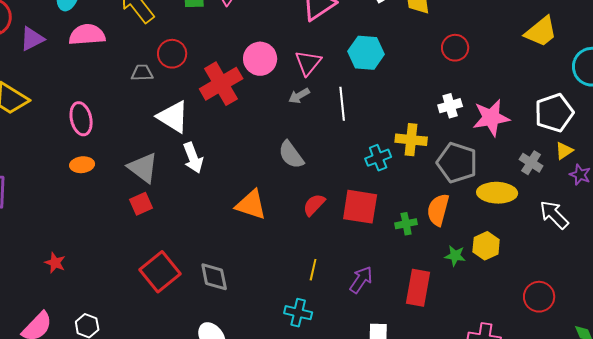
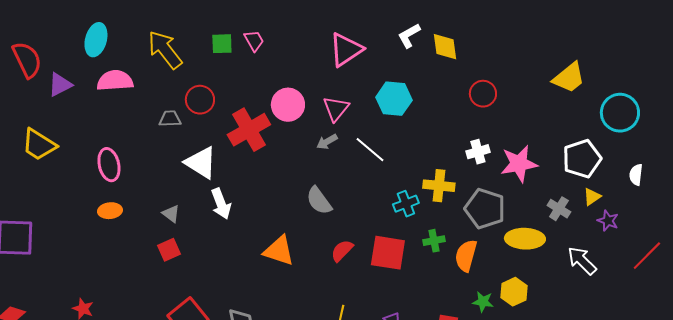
white line: (342, 104) -> (370, 150), turned -44
gray triangle: (143, 168) -> (171, 214), size x0.6
green cross: (406, 224) -> (434, 241), moved

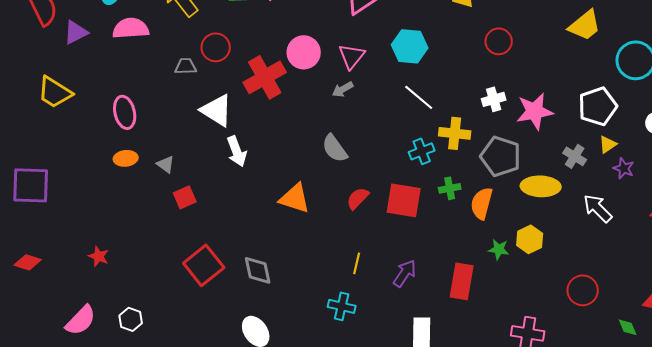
white line: (370, 150) -> (419, 97), moved
gray triangle: (171, 214) -> (166, 164), moved

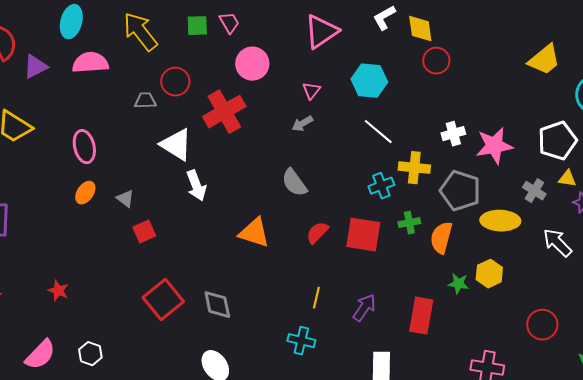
red circle: (499, 41) -> (436, 61), moved
pink circle: (304, 52) -> (252, 64), moved
pink triangle: (352, 56) -> (311, 91), size x0.7
yellow triangle: (608, 144) -> (567, 179), turned 42
orange ellipse: (126, 158) -> (85, 193), turned -50

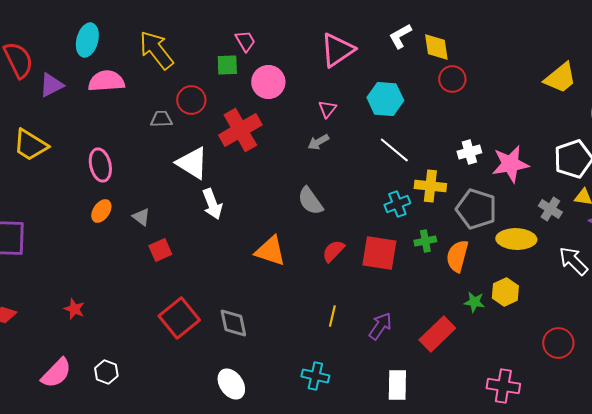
green square: (197, 26) -> (227, 65), moved
red rectangle: (421, 316) -> (437, 334), turned 36
cyan cross: (301, 341) -> (315, 376), moved

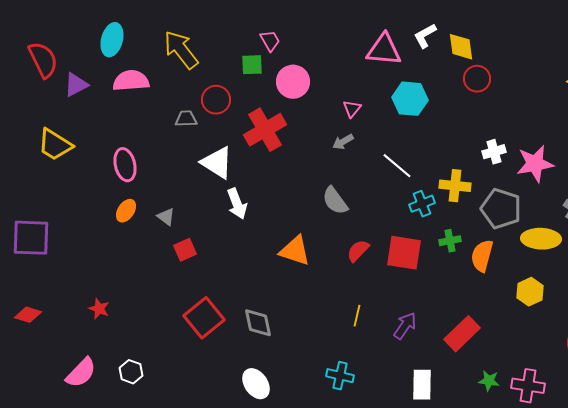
pink triangle: (337, 50) -> (384, 50), moved, turned 39
white line: (394, 150) -> (397, 166), moved
green star: (474, 302) -> (489, 381), moved

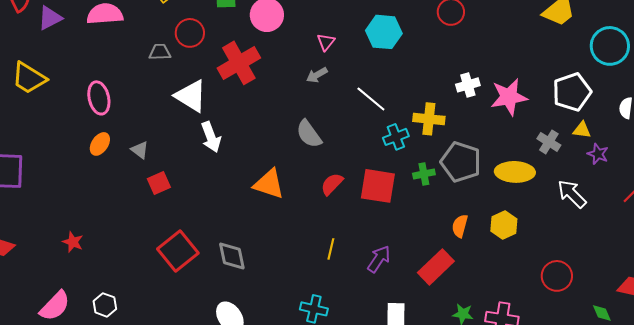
gray pentagon: (501, 209) -> (461, 162), moved
orange semicircle: (482, 256) -> (460, 226), moved, size x0.7

